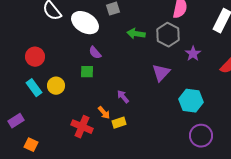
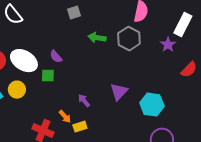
white ellipse: (85, 23) -> (24, 61), moved
purple star: (193, 54) -> (168, 45), moved
purple triangle: (161, 73) -> (119, 92), moved

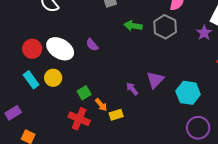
green square: (48, 76) -> (84, 93), moved, turned -32
purple arrow: (84, 101) -> (132, 89), moved

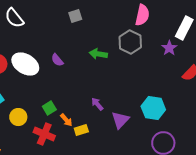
green arrow: (133, 26) -> (98, 54), moved
yellow circle: (53, 78) -> (18, 117), moved
purple triangle: (155, 80) -> (120, 120), moved

